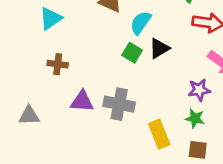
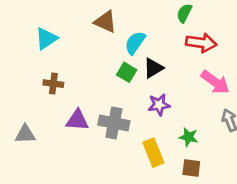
purple star: (199, 90) -> (159, 105), moved

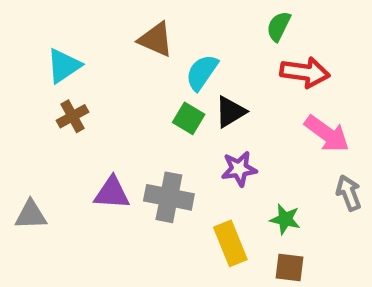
brown cross: (53, 84) -> (72, 116), moved, turned -36

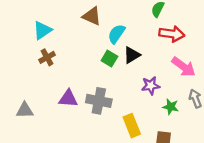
purple star: (239, 169) -> (151, 86), moved
green star: (285, 219) -> (171, 107), moved

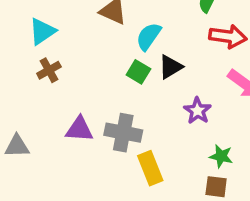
purple star: (151, 86) -> (198, 111), turned -30
green star: (171, 107) -> (221, 156), moved
yellow rectangle: (132, 126) -> (150, 168), moved

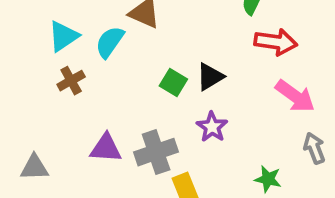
cyan semicircle: (149, 36) -> (110, 42), moved
purple star: (198, 111) -> (212, 127), moved
gray cross: (123, 133) -> (156, 152), turned -30

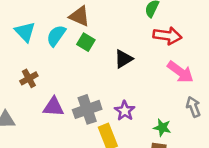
cyan triangle: (63, 36) -> (25, 32), turned -40
brown cross: (71, 81) -> (29, 78), moved
green square: (173, 83) -> (86, 42), moved
purple star: (212, 127) -> (125, 111), moved

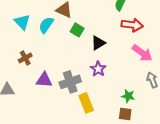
green square: (86, 42) -> (77, 30), moved
purple star: (125, 111) -> (98, 69), moved

